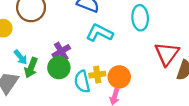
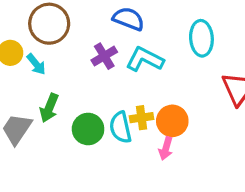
purple cross: (61, 51) -> (104, 56), moved
cyan arrow: (21, 57) -> (36, 64), moved
green circle: (59, 68) -> (88, 129), moved

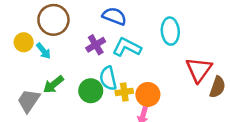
green arrow: (49, 108) -> (53, 85), turned 30
cyan semicircle: (120, 127) -> (108, 78), moved
green circle: (88, 129) -> (91, 91), moved

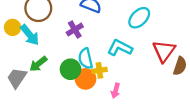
cyan ellipse: (170, 31) -> (139, 18), turned 50
cyan L-shape: (127, 47) -> (120, 48), moved
cyan arrow: (43, 51) -> (30, 35), size x1.5
orange circle: (148, 94) -> (86, 79), moved

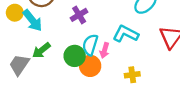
cyan semicircle: (86, 59) -> (90, 45), turned 30
yellow cross: (99, 70) -> (132, 75), moved
pink arrow: (116, 91) -> (105, 50), moved

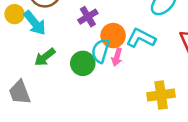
gray trapezoid: (19, 65) -> (20, 92), moved, turned -55
orange circle: (90, 66) -> (113, 36), moved
yellow cross: (132, 75) -> (161, 95), moved, size x1.5

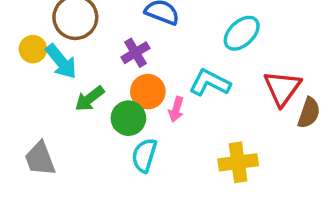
orange circle: (113, 36) -> (148, 92), moved
cyan semicircle: (100, 51) -> (144, 155), moved
green arrow: (45, 57) -> (89, 99), moved

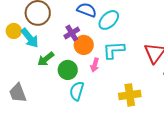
cyan ellipse: (242, 33) -> (109, 20), moved
cyan L-shape: (210, 83) -> (114, 50), turned -30
orange circle: (148, 92) -> (84, 45), moved

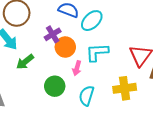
green circle: (68, 70) -> (55, 86), moved
cyan semicircle: (77, 91) -> (86, 96), moved
yellow cross: (130, 95) -> (125, 88), moved

